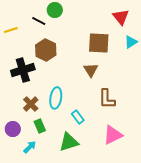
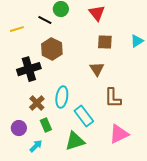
red triangle: (121, 17) -> (97, 13), moved
brown square: (99, 43) -> (105, 42), size x0.7
cyan rectangle: (78, 117) -> (84, 116), size x1.5

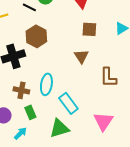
brown L-shape: (113, 98) -> (108, 77), moved
brown cross: (37, 103) -> (21, 90), turned -35
pink triangle: (119, 134) -> (103, 121), turned -30

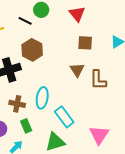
brown L-shape: (108, 77) -> (98, 80), moved

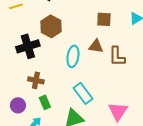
brown triangle: (77, 70) -> (96, 46), turned -49
cyan ellipse: (42, 98) -> (73, 56), moved

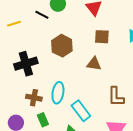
brown hexagon: (51, 26) -> (62, 46), moved
cyan ellipse: (73, 56) -> (58, 93), moved
brown L-shape: (117, 56) -> (116, 97), moved

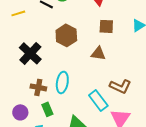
black cross: (26, 64) -> (30, 53), turned -30
brown L-shape: (116, 97) -> (120, 86), turned -65
cyan rectangle: (81, 111) -> (98, 100), moved

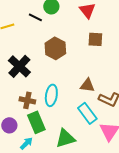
brown triangle: (98, 53) -> (87, 85), moved
green rectangle: (47, 109) -> (36, 122), size x1.5

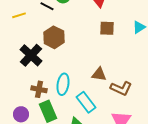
brown hexagon: (55, 48) -> (54, 37), moved
cyan rectangle: (87, 113) -> (86, 102), moved

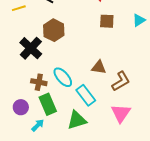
cyan ellipse: (63, 84) -> (63, 77), turned -50
brown L-shape: (121, 88) -> (121, 81), turned -55

